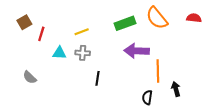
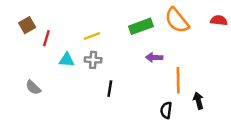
purple arrow: (137, 51) -> (154, 57), size x0.6

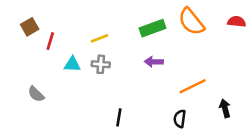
purple arrow: (154, 57) -> (154, 62), moved
orange line: (178, 80) -> (193, 86), turned 65
black line: (110, 89) -> (119, 117), moved
black arrow: (198, 101) -> (225, 108), moved

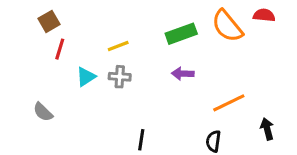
red semicircle: (237, 22) -> (264, 15), moved
brown square: (30, 27) -> (49, 21), moved
cyan triangle: (72, 64) -> (86, 77), turned -36

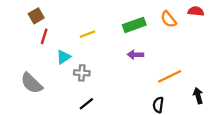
orange semicircle: (227, 26) -> (168, 19), size x0.7
gray cross: (120, 77) -> (82, 73), moved
gray semicircle: (43, 112) -> (32, 83), size x1.5
black line: (141, 140) -> (86, 104), moved, turned 42

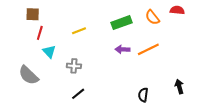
brown square: (36, 16) -> (33, 14), turned 32
cyan triangle: (64, 57) -> (49, 51), moved, turned -40
orange line: (170, 76) -> (148, 49), moved

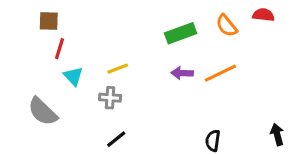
yellow line: (79, 31) -> (118, 69), moved
black arrow: (179, 87) -> (277, 134), moved

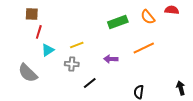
purple arrow: (182, 73) -> (111, 59), moved
cyan triangle: (73, 76) -> (48, 50), turned 40
black line: (116, 139) -> (90, 83), moved

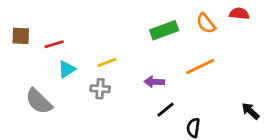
brown square: (32, 14) -> (21, 36), moved
red line: (39, 32) -> (54, 44), turned 56
black line: (90, 83) -> (165, 110), moved
black arrow: (181, 88) -> (250, 111), moved, turned -32

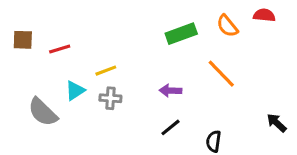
yellow line: (107, 62) -> (106, 71), moved
orange line: (200, 66) -> (221, 74), turned 72
cyan triangle: (67, 69) -> (75, 91), moved
black line: (165, 110) -> (170, 127), moved

